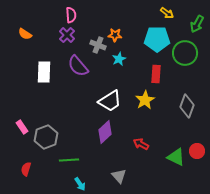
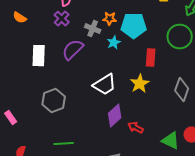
cyan pentagon: (157, 39) -> (134, 26), moved
purple semicircle: (78, 66) -> (73, 50), turned 85
pink rectangle: (22, 127) -> (11, 118), moved
purple diamond: (105, 132) -> (115, 116), moved
gray hexagon: (46, 137) -> (54, 101), moved

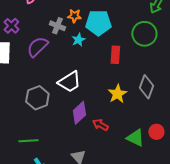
purple cross: (62, 19) -> (11, 26), moved
yellow star: (140, 84) -> (117, 94), moved
gray hexagon: (54, 101) -> (37, 98), moved

